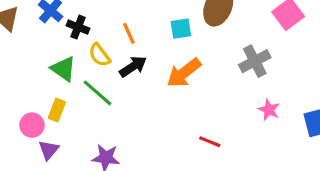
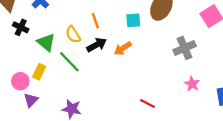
black cross: (78, 27) -> (21, 27), moved
orange arrow: (184, 73) -> (123, 48), moved, size x0.7

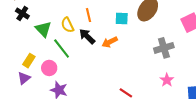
black arrow: (97, 45) -> (87, 36), turned -114
yellow rectangle: (39, 72) -> (29, 61), moved
pink circle: (20, 81) -> (49, 68), moved

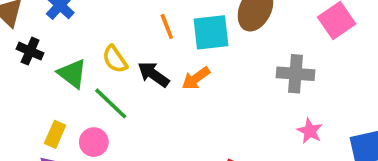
orange line: (89, 15) -> (167, 26), moved
cyan square: (122, 18) -> (211, 32), size x1.5
gray cross: (164, 48) -> (296, 74), turned 30

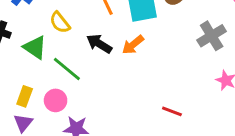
yellow semicircle: (115, 59) -> (60, 23), moved
gray cross: (296, 74) -> (212, 36), turned -32

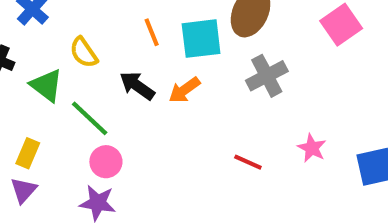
gray cross: (212, 36) -> (267, 76), moved
pink circle: (56, 100) -> (106, 162), moved
red line: (172, 111) -> (248, 162), moved

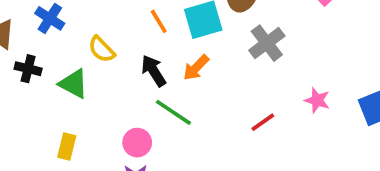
black arrow: (137, 86) -> (154, 71), turned 32
green line: (90, 118) -> (173, 112), moved
red line: (248, 162) -> (263, 122), turned -50

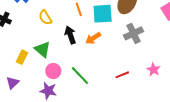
green triangle: (73, 84) -> (42, 49), moved
green line: (173, 112) -> (80, 76), moved
yellow rectangle: (67, 146) -> (22, 57), moved

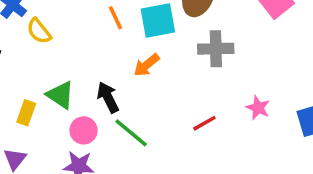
yellow semicircle: (45, 17) -> (39, 31), moved
gray cross: (134, 33) -> (216, 49), turned 30
black arrow: (70, 35) -> (108, 97), moved

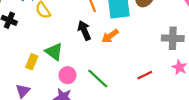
gray cross: (216, 49) -> (173, 38), moved
black arrow: (108, 97) -> (84, 30), moved

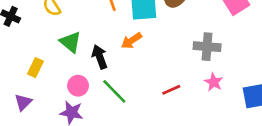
black arrow: (84, 30) -> (100, 57), moved
green triangle: (54, 52) -> (70, 42), moved

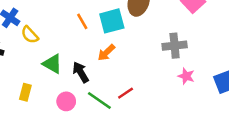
red line: (171, 90) -> (126, 93), moved

